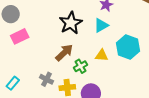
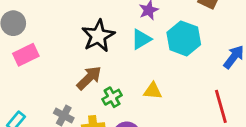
cyan hexagon: (128, 47) -> (184, 38), moved
yellow triangle: (102, 55) -> (153, 91), moved

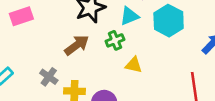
green cross: (112, 97) -> (115, 40), moved

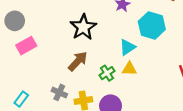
cyan triangle: (129, 16) -> (127, 47), moved
green cross: (115, 40) -> (107, 73), moved

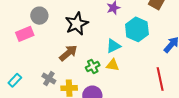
gray circle: (15, 21) -> (39, 16), moved

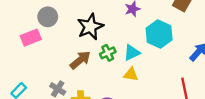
green cross: (93, 66) -> (108, 53), moved

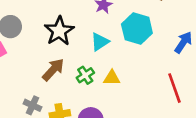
green cross: (108, 53) -> (85, 75), moved
cyan triangle: (132, 53) -> (100, 42), moved

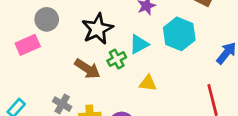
brown arrow: (53, 70) -> (87, 69), turned 75
green cross: (85, 75) -> (117, 59), moved

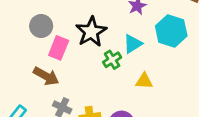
pink rectangle: (28, 45) -> (59, 48), moved, turned -40
brown arrow: (87, 69) -> (46, 76), moved

